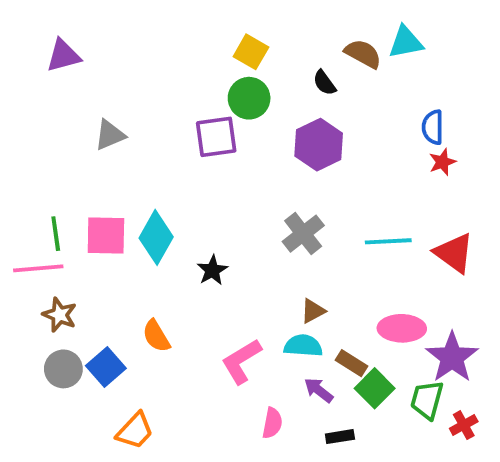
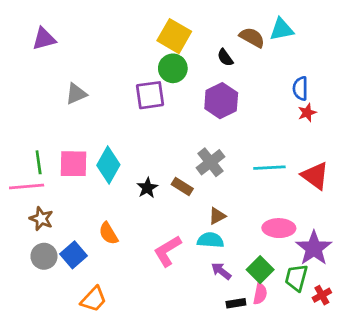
yellow square: (251, 52) -> (174, 36), size x1.4
brown rectangle: (352, 363) -> (182, 186), moved
pink semicircle: (272, 423) -> (260, 294), moved

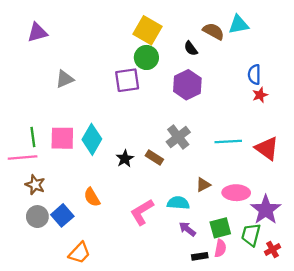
brown triangle: (217, 216) -> (203, 185), moved
green square: (260, 270) -> (220, 228), turned 30

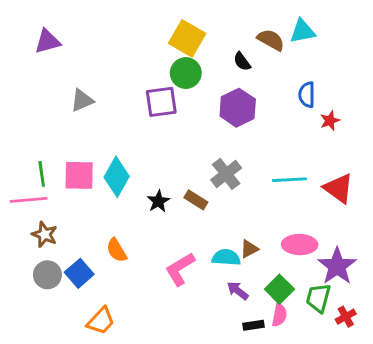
blue semicircle: (254, 75) -> (307, 95), moved
brown triangle: (203, 185) -> (249, 249), moved
green square: (220, 228) -> (279, 289), turned -30

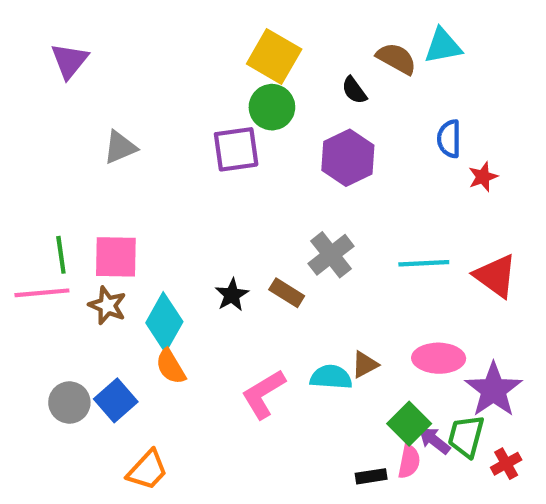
purple triangle: (47, 41) -> (69, 61), turned -36
cyan diamond: (117, 177) -> (164, 322), moved
brown star: (45, 234) -> (107, 305), moved
purple arrow: (238, 291) -> (434, 440), moved

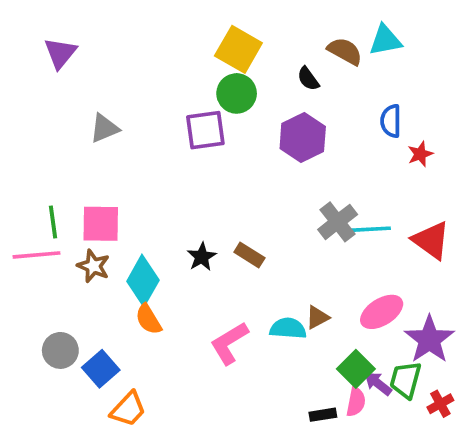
gray cross: (331, 255) -> (338, 222), moved
pink ellipse: (439, 358) -> (382, 312), turned -33
blue square: (116, 400) -> (101, 369), moved

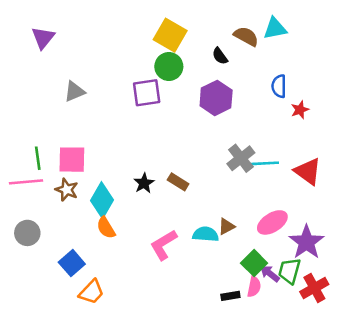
gray circle: (60, 350) -> (27, 233), moved
red cross: (440, 404) -> (314, 288), size x1.5

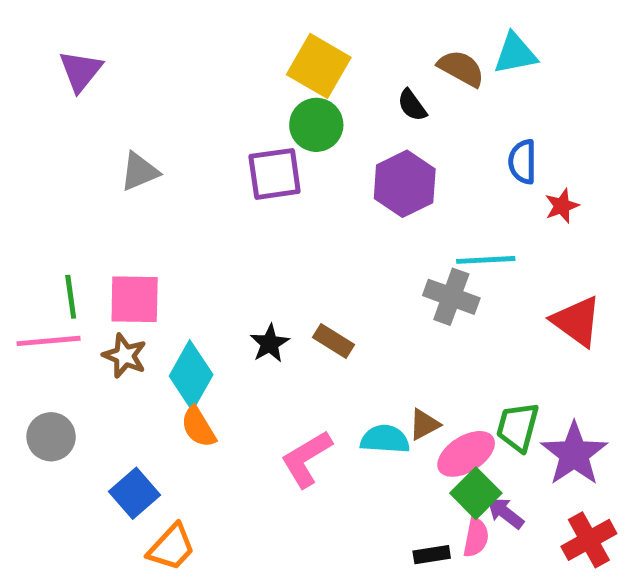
gray cross: (241, 158) -> (451, 297), turned -32
cyan line: (263, 163) -> (486, 260), moved
pink ellipse: (272, 222) -> (466, 454), moved
green trapezoid: (289, 271) -> (518, 427), moved

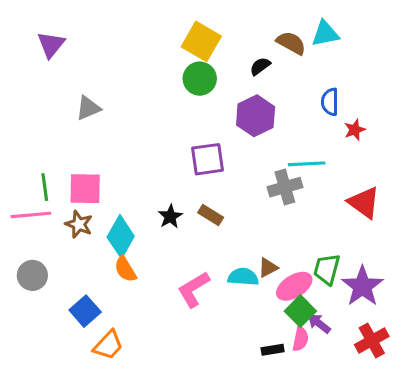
black semicircle: (412, 105) -> (260, 66), turned 90
purple square: (275, 174) -> (207, 159), moved
gray cross: (451, 297) -> (285, 187), turned -36

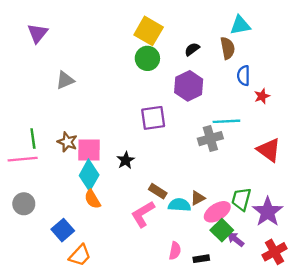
brown semicircle: (291, 43) -> (228, 48), moved, turned 50
pink square: (85, 189) -> (89, 150), moved
brown rectangle: (211, 215) -> (158, 191), moved
brown star: (79, 224) -> (67, 142), moved
pink semicircle: (300, 339) -> (175, 251), moved

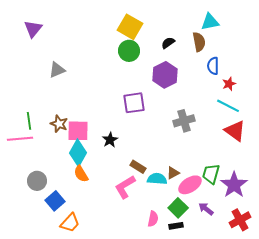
cyan line: (226, 121) -> (228, 106), moved, turned 30
gray circle: (24, 204) -> (37, 181), moved
green square: (222, 230) -> (178, 208), moved

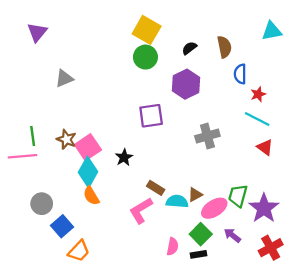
cyan triangle: (210, 22) -> (272, 31), moved
pink square: (78, 131) -> (88, 147), turned -35
red triangle: (235, 131) -> (265, 147), size x0.7

